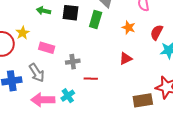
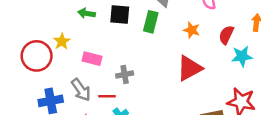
red triangle: (126, 58) -> (190, 68), size x1.6
red line: (91, 79) -> (107, 96), moved

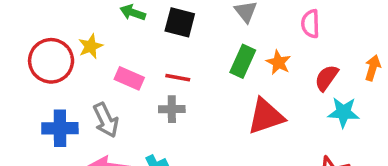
green rectangle: (151, 22) -> (243, 61), moved
red line: (107, 96) -> (178, 78), moved

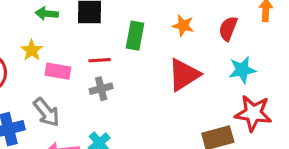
yellow star: (91, 46) -> (32, 50), moved
green rectangle: (243, 61) -> (135, 36), moved
cyan star: (343, 112) -> (242, 70), moved

